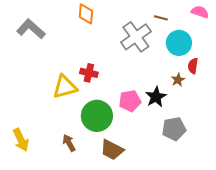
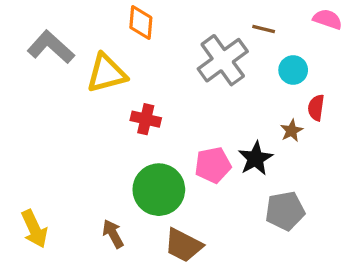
cyan circle: (179, 43) -> (293, 70), size x0.7
yellow triangle: (65, 87) -> (106, 73), moved

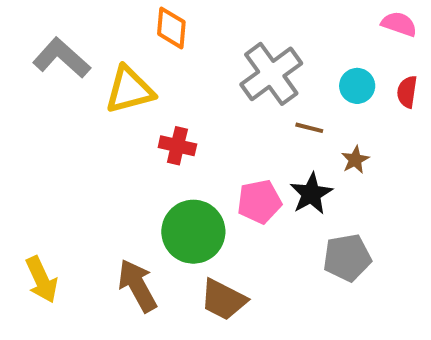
brown line: (264, 29) -> (309, 128), moved
red semicircle: (316, 108) -> (407, 92), moved
brown arrow: (113, 234) -> (137, 286), size x1.5

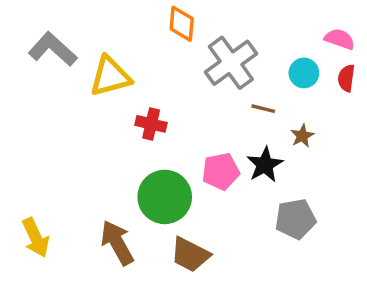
pink semicircle: (399, 24) -> (340, 39), moved
orange diamond: (171, 28) -> (182, 24), moved

